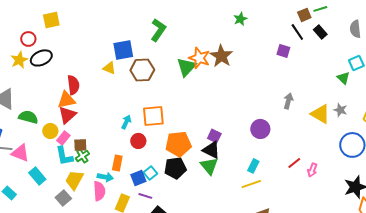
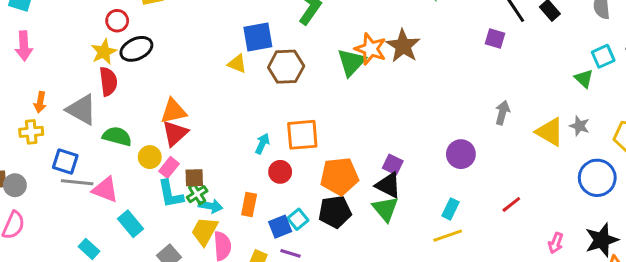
red semicircle: (73, 85) -> (108, 81), moved
pink arrow: (312, 170) -> (556, 243), moved
cyan arrow: (105, 177) -> (210, 206), moved
yellow trapezoid: (74, 180) -> (205, 231), moved

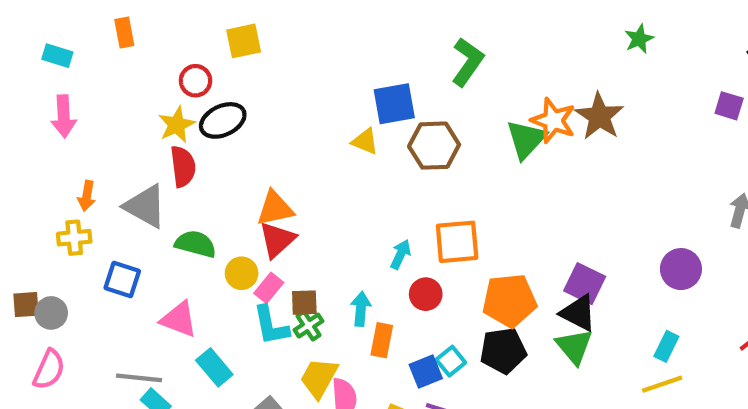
purple square: (393, 164) -> (585, 284), size x1.4
gray line: (77, 182) -> (139, 378), moved
cyan arrow: (210, 206) -> (361, 309), moved, turned -95

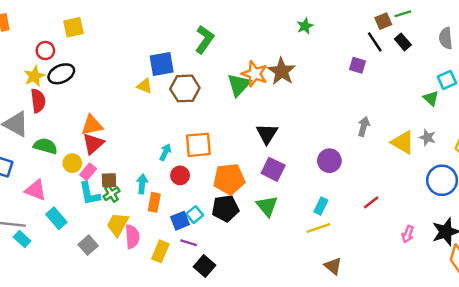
black triangle: (578, 313) -> (267, 134), moved, turned 35

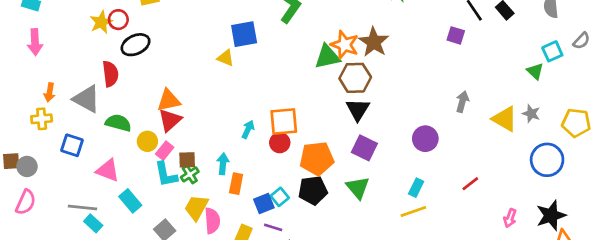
yellow star: (34, 76) -> (101, 22), moved
green triangle: (239, 85) -> (327, 57), turned 35
brown hexagon: (185, 88) -> (355, 78), moved
red circle: (180, 175) -> (280, 143), moved

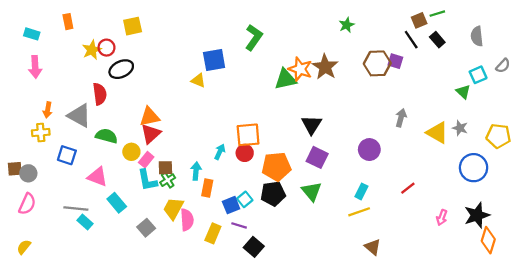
brown hexagon: (355, 78) -> (377, 63), moved
cyan arrow: (248, 129) -> (220, 152), moved

